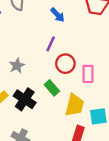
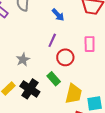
pink rectangle: (88, 74) -> (90, 44), moved

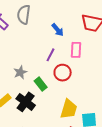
pink rectangle: (90, 44) -> (76, 50), moved
green rectangle: (54, 79) -> (41, 84), moved

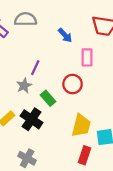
gray semicircle: (24, 15) -> (26, 19), turned 84
purple line: (50, 55) -> (35, 68), moved

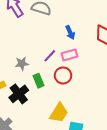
pink rectangle: (87, 57) -> (70, 55), moved, turned 56
purple line: (35, 68) -> (50, 56), moved

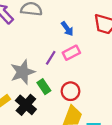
gray star: (22, 64) -> (23, 72), size x1.6
red circle: (63, 75) -> (71, 91), moved

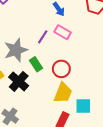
pink rectangle: (71, 53) -> (63, 32), turned 56

